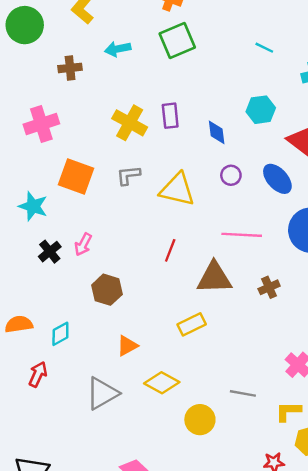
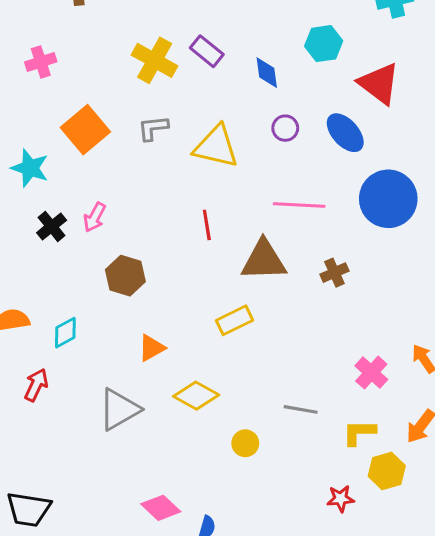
purple rectangle: (170, 116) -> (207, 51), turned -45
pink cross: (41, 124) -> (41, 62), size x0.7
orange square: (76, 176) -> (85, 130), turned 30
red line: (170, 250) -> (207, 225), turned -30
yellow circle: (200, 420) -> (245, 443), size x0.7

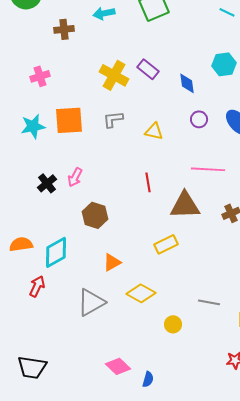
orange square: (85, 130) -> (69, 120), turned 36
yellow triangle: (216, 147) -> (154, 131), size x0.6
cyan star: (30, 168) -> (33, 126), moved, turned -30
cyan diamond: (65, 333) -> (56, 252), size x1.5

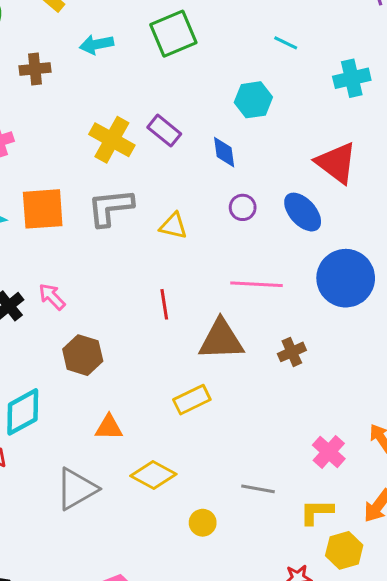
cyan hexagon: (224, 64) -> (253, 100), moved
gray L-shape: (113, 119) -> (110, 207), size x1.5
pink arrow: (75, 177) -> (52, 297), turned 108
orange triangle: (112, 262) -> (109, 427), turned 30

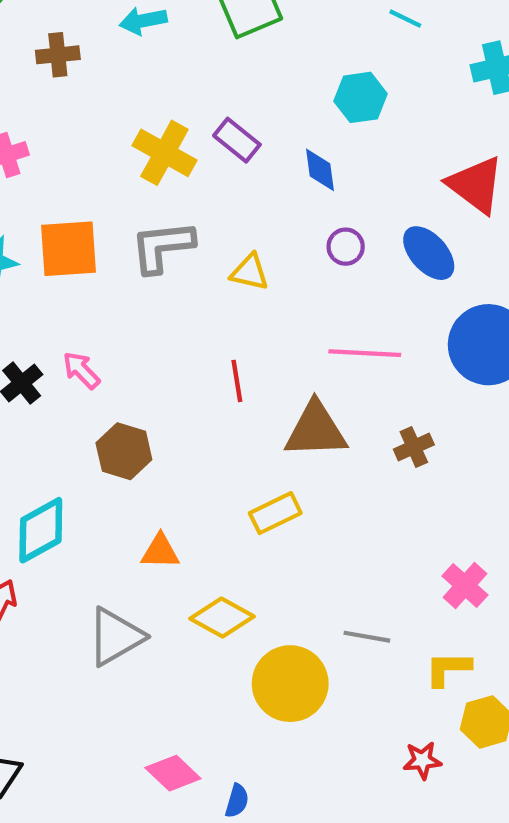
yellow circle: (203, 523) -> (290, 684), size x2.0

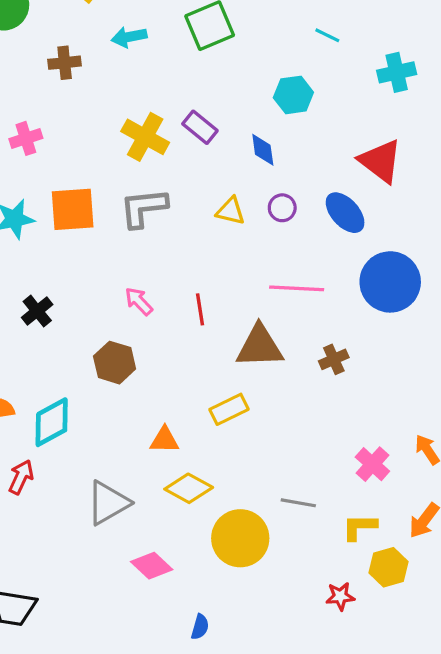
yellow triangle: (250, 272) -> (231, 211), moved
pink arrow: (81, 370) -> (139, 301), moved
orange triangle: (160, 551) -> (164, 440), moved
pink diamond: (173, 773) -> (152, 566), moved

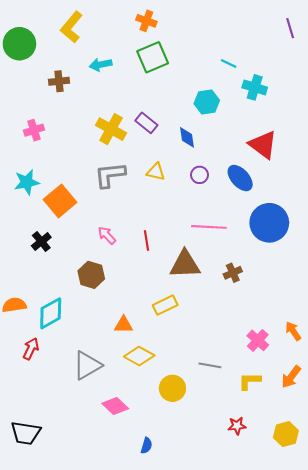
cyan cross: (397, 72) -> (255, 87), moved, turned 30
orange square: (73, 209) -> (60, 201), moved, turned -36
yellow triangle: (231, 211) -> (156, 172), moved
yellow circle: (240, 538) -> (172, 388), size x0.7
yellow hexagon: (389, 567) -> (286, 434), moved

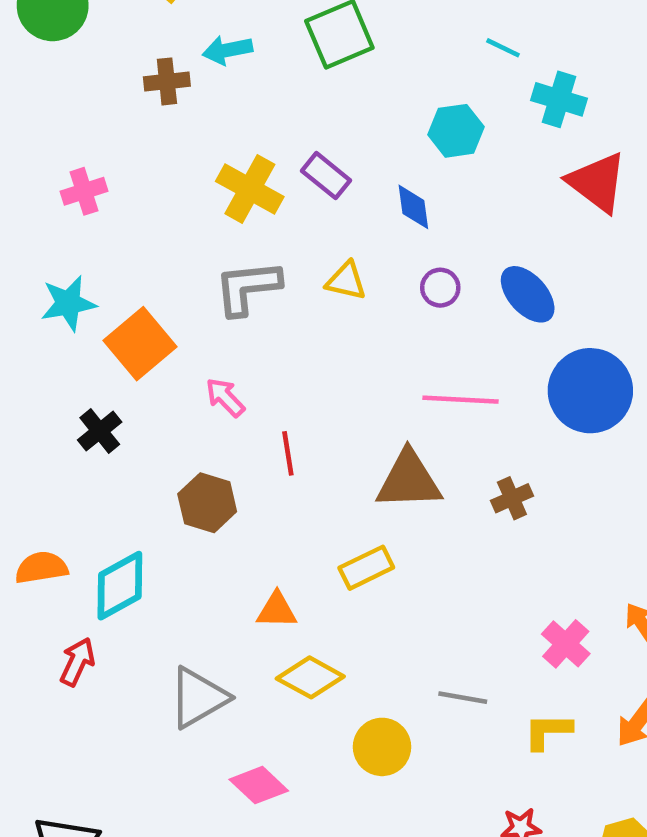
brown cross: (59, 81) -> (167, 81), moved
red triangle: (263, 145) -> (597, 182), moved
pink arrow: (107, 235) -> (225, 397), moved
red line: (146, 240) -> (288, 453), moved

